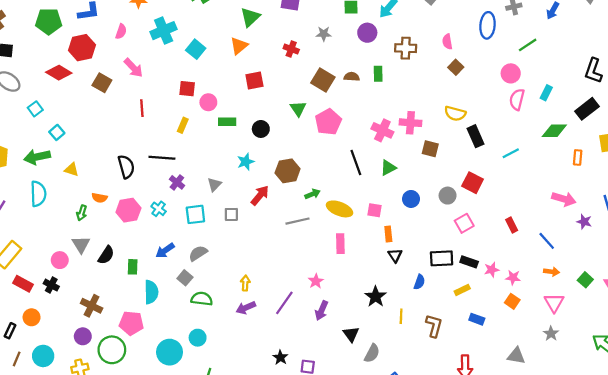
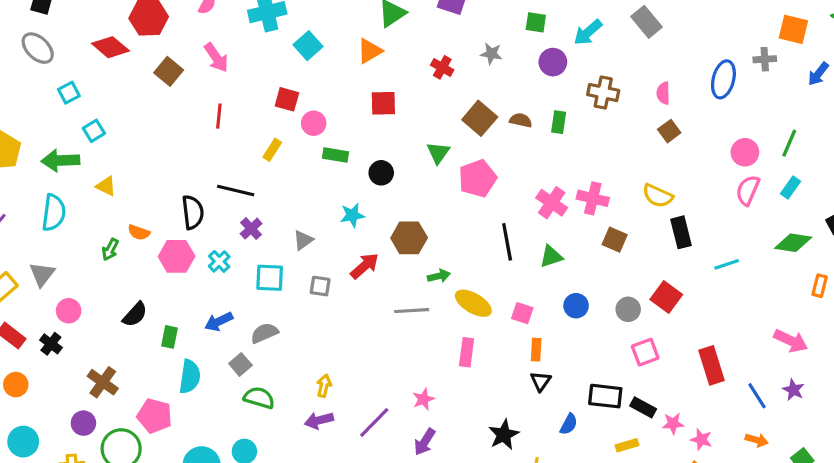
green line: (528, 45) -> (789, 143), moved, turned -42
black semicircle: (126, 167) -> (193, 212), moved
purple star: (584, 222) -> (793, 390), moved
red rectangle: (512, 225) -> (711, 365), size x1.6
gray triangle: (81, 244) -> (42, 274), moved

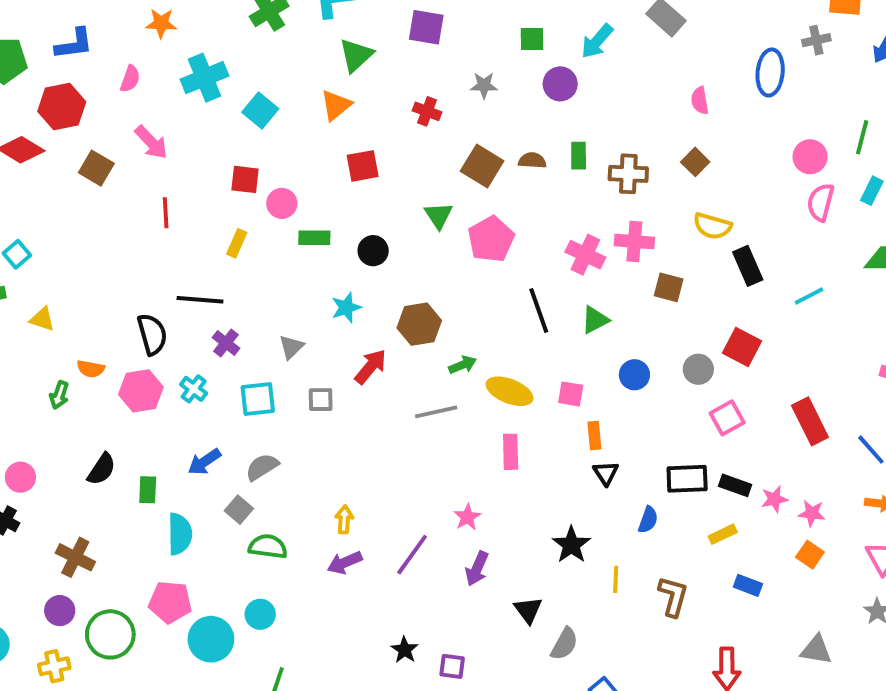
brown cross: (603, 93) -> (628, 174), moved
brown square: (669, 131) -> (695, 162), moved
pink pentagon: (155, 416) -> (170, 602), moved

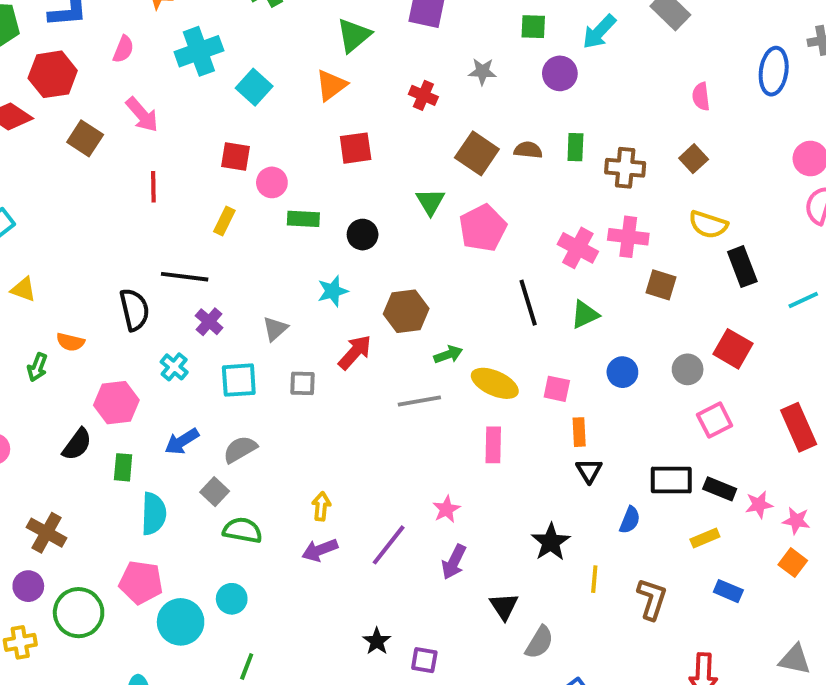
pink hexagon: (141, 391) -> (116, 403), moved

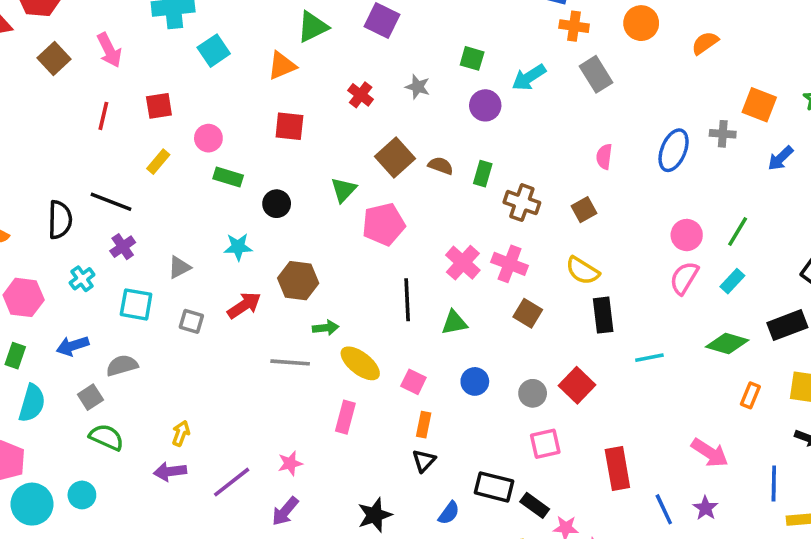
red square: (236, 156) -> (159, 106), moved, turned -32

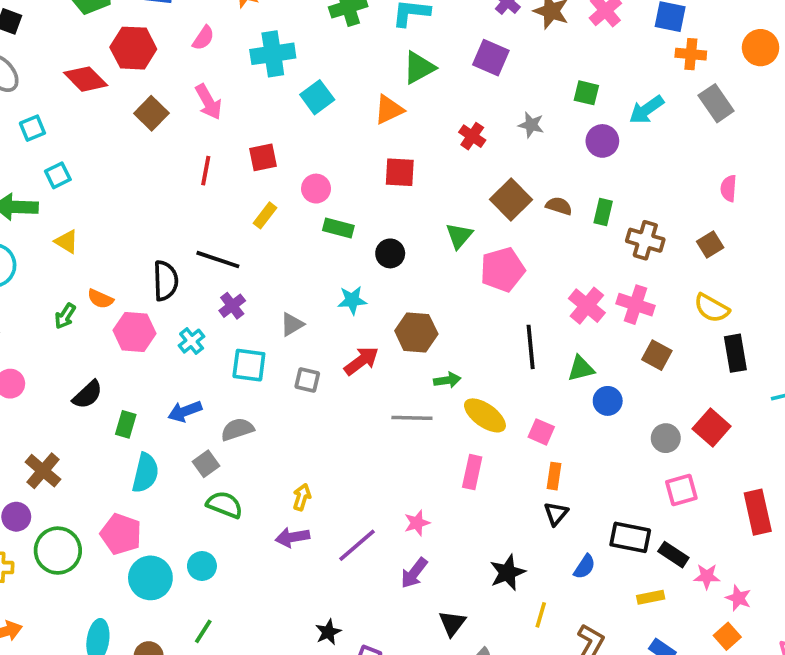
pink hexagon: (24, 297) -> (135, 332), moved
blue circle: (475, 381) -> (608, 401), moved

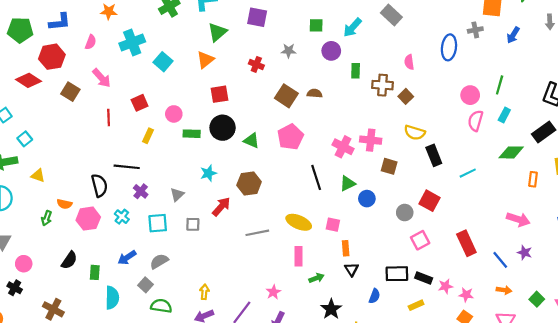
green rectangle: (603, 212) -> (356, 71), moved
green triangle: (459, 236) -> (251, 141), moved, turned -35
brown cross: (645, 240) -> (382, 85), moved
black circle: (390, 253) -> (223, 128), moved, size x1.5
green arrow: (447, 380) -> (316, 278), moved

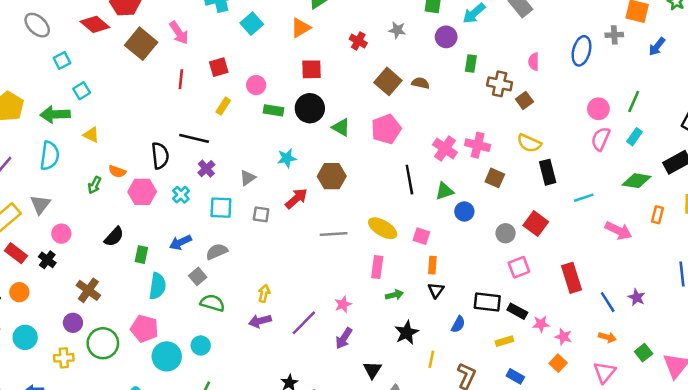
brown square: (70, 92) -> (141, 44), size x1.4
pink arrow: (518, 219) -> (618, 231), moved

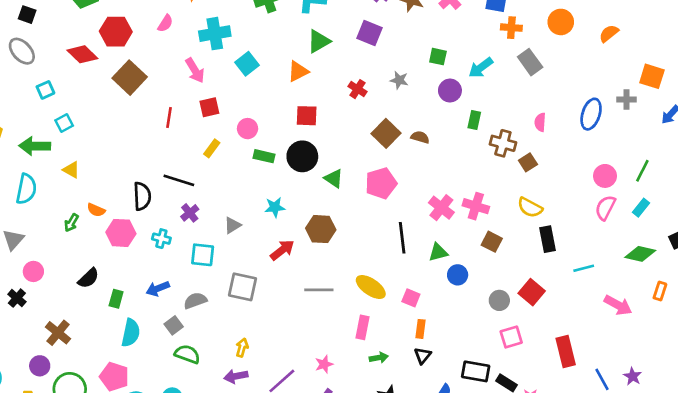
pink arrow: (179, 33) -> (195, 70), moved
cyan cross: (181, 195) -> (161, 239), turned -36
gray square: (261, 214) -> (243, 287), moved, size x1.6

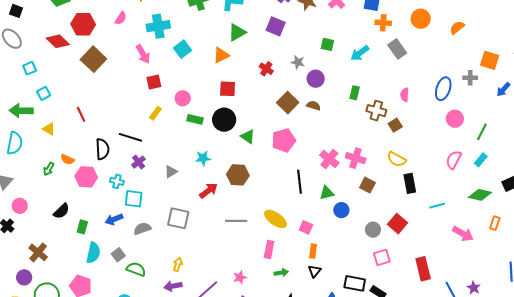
purple circle: (450, 91) -> (316, 79), moved
red line: (169, 117) -> (81, 114), moved, turned -35
pink circle: (605, 176) -> (455, 119), moved
cyan square: (203, 255) -> (134, 199), moved
gray square: (174, 325) -> (118, 255), moved

